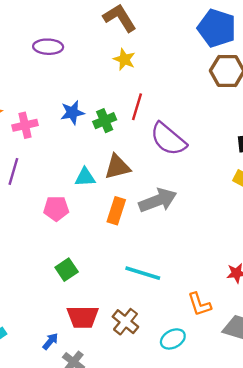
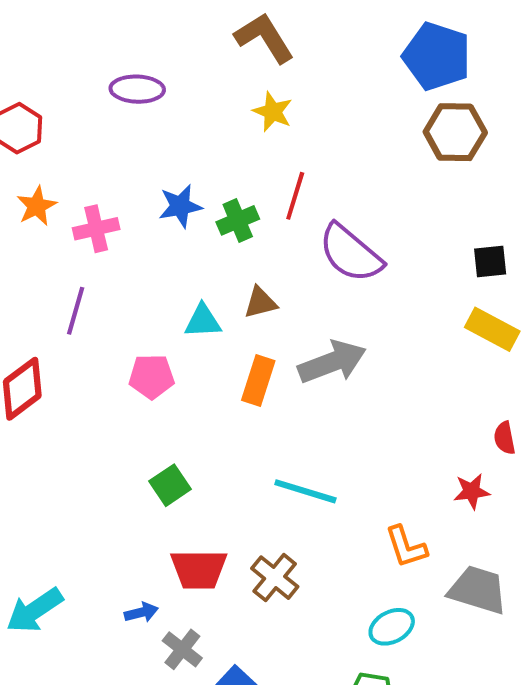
brown triangle: (117, 167) -> (260, 303), size x0.7
cyan ellipse: (173, 339) -> (392, 627), moved
blue arrow: (50, 341) -> (141, 612), turned 36

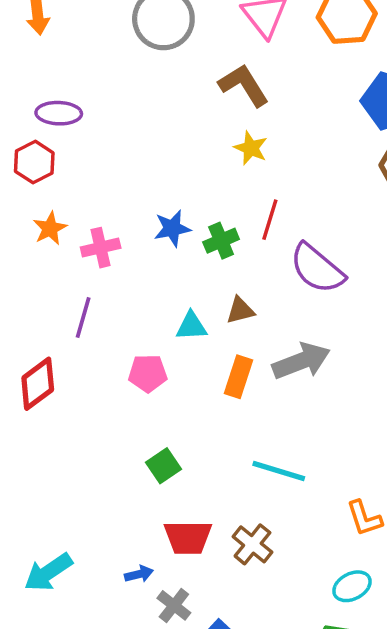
purple ellipse: (137, 89) -> (59, 113), moved

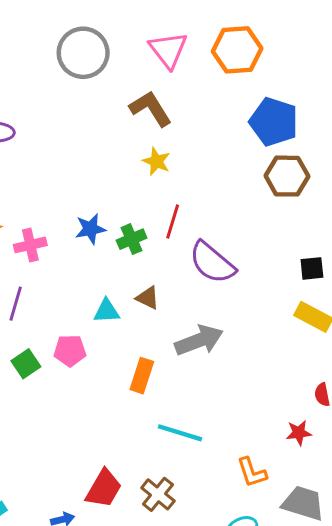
brown triangle: (240, 310) -> (148, 298), turned 40
orange rectangle: (239, 377) -> (142, 376), moved
green square: (163, 466) -> (26, 364), moved
red trapezoid: (188, 537) -> (104, 489), turned -60

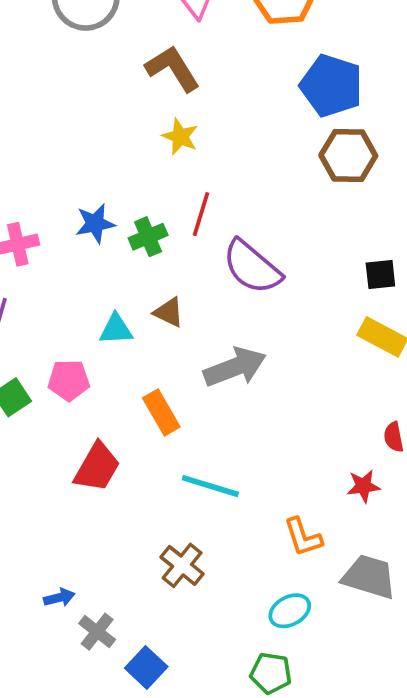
orange rectangle: (142, 376) -> (161, 412), turned -48
red trapezoid: (104, 489) -> (97, 467), moved

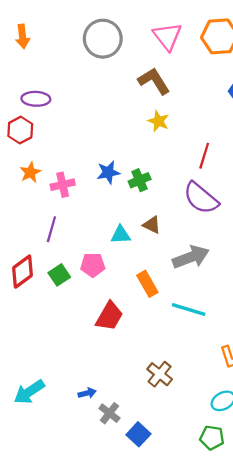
red line: (201, 214) -> (204, 156), moved
cyan line: (210, 486) -> (189, 309), moved

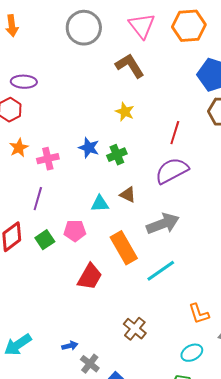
yellow star: (158, 121) -> (125, 112), moved
blue star: (108, 172) -> (89, 148), turned 30
purple semicircle: (201, 198) -> (172, 171), turned 112
orange rectangle: (147, 284) -> (124, 248), size x1.4
cyan line: (189, 309) -> (161, 271), turned -52

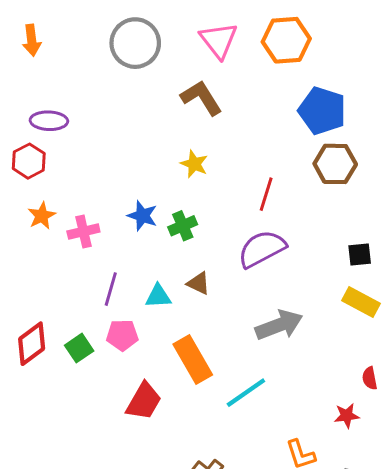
purple line: (38, 199) -> (111, 289), moved
gray arrow: (163, 224) -> (279, 325), moved

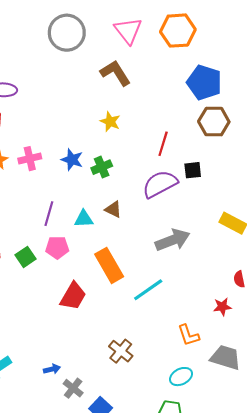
pink cross: (83, 232) -> (30, 159), moved
black square: (360, 255) -> (193, 170), moved

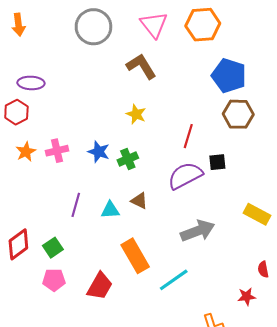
pink pentagon: (57, 247) -> (54, 280), moved

